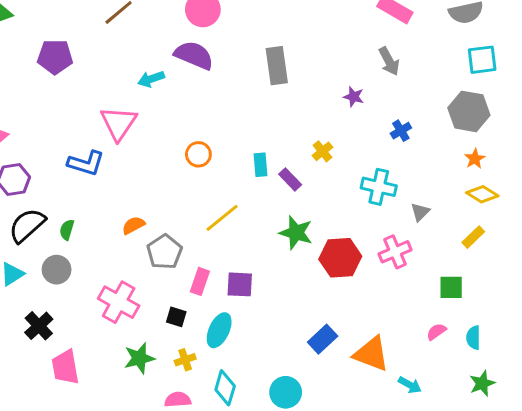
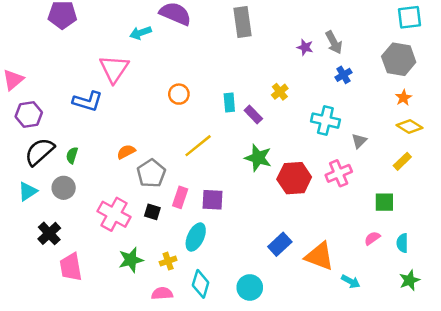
gray arrow: (389, 61) -> (334, 42), moved
black square: (176, 317) -> (152, 212), moved

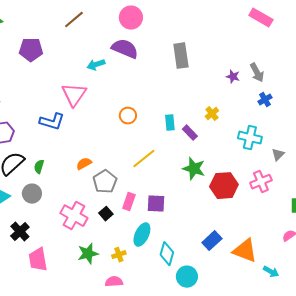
black square: (152, 212) -> (106, 214), turned 32
cyan diamond: (201, 284) -> (167, 254), moved

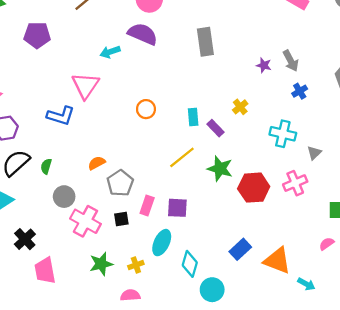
yellow line: (144, 159) -> (182, 157), moved
gray circle: (32, 194) -> (64, 197), moved
black square: (106, 214) -> (121, 219), turned 32

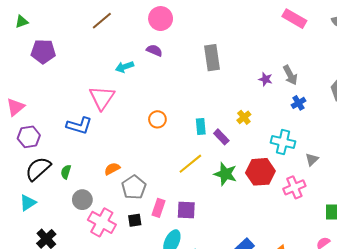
purple semicircle: (143, 34) -> (154, 50), size x0.6
purple pentagon: (37, 35) -> (43, 51), moved
red hexagon: (254, 188) -> (260, 172), moved

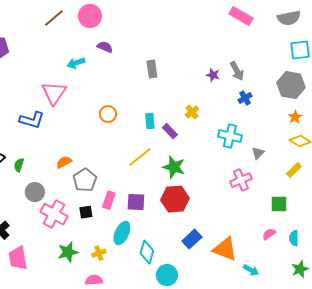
pink circle: (161, 19) -> (90, 16), moved
gray rectangle: (212, 58) -> (152, 69), moved, size x0.7
red hexagon: (260, 172) -> (175, 199), moved

